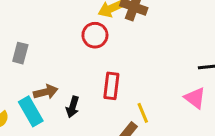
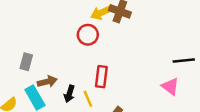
gray rectangle: (20, 53) -> (26, 62), moved
yellow line: (143, 113) -> (88, 99), moved

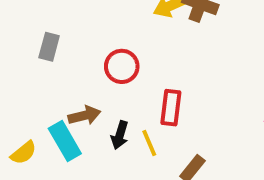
red circle: (88, 35) -> (122, 66), moved
gray rectangle: (26, 62) -> (49, 47), moved

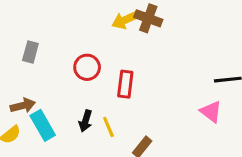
red rectangle: (171, 108) -> (125, 84), moved
brown arrow: (84, 115) -> (23, 106), moved

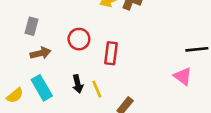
brown arrow: (23, 106) -> (41, 53), moved
black arrow: (86, 121) -> (78, 84), turned -30

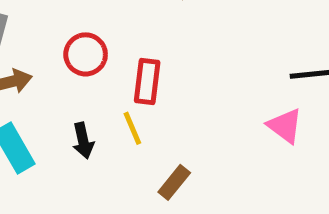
yellow line: (97, 89) -> (132, 128), moved

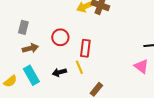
black arrow: (83, 141) -> (59, 72), turned 88

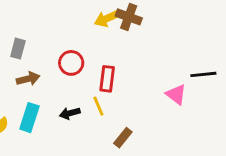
pink triangle: (141, 66) -> (176, 95), moved
cyan rectangle: (31, 75) -> (29, 118), turned 48

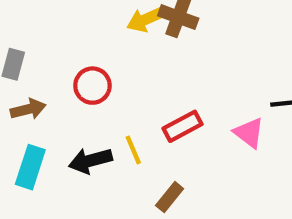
red rectangle: (107, 79) -> (182, 126), moved, turned 55
black arrow: (70, 113) -> (90, 161), size x1.4

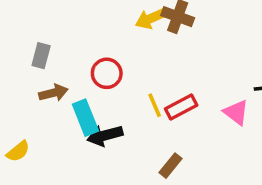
yellow line: (133, 150) -> (155, 105), moved
cyan rectangle: (30, 167) -> (85, 118), moved, turned -40

